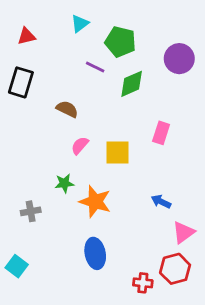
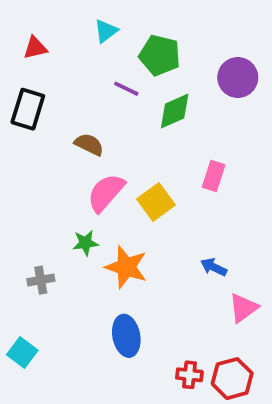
pink semicircle: (80, 145) -> (106, 193), size x1.6
yellow square: (118, 152) -> (156, 202), turned -36
red hexagon: (175, 269) -> (232, 379), moved

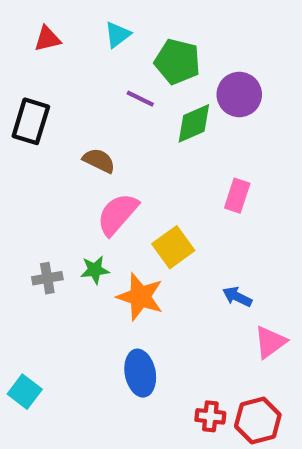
red triangle: (35, 48) -> (47, 39), moved
purple circle: (238, 78) -> (239, 95), moved
yellow square: (156, 202) -> (173, 247), moved
gray cross: (41, 280) -> (47, 278), moved

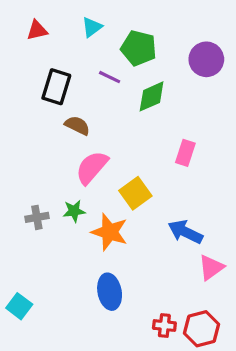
purple circle: (239, 95) -> (206, 59), moved
black rectangle: (31, 121) -> (56, 87), moved
blue arrow: (237, 297) -> (185, 232), size x1.5

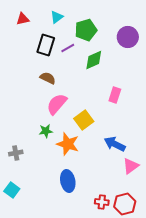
green pentagon: (139, 48) -> (86, 30), turned -30
purple line: (110, 77) -> (68, 48), turned -56
black rectangle: (56, 87) -> (46, 45), moved
gray cross: (37, 217) -> (16, 153), moved

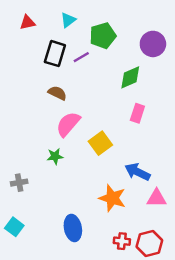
green diamond: (94, 60) -> (130, 77), moved
orange star: (68, 144) -> (112, 198), moved
pink triangle: (131, 166) -> (157, 198), turned 36
blue ellipse: (68, 181) -> (73, 228), moved

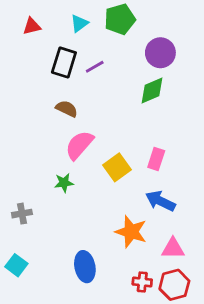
green pentagon: (103, 36) -> (120, 19), moved
purple circle: (153, 44) -> (160, 53), moved
pink rectangle: (137, 113) -> (156, 159), moved
pink triangle: (157, 198) -> (173, 248), moved

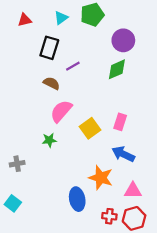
purple line: (95, 67) -> (73, 66), moved
blue ellipse: (85, 267) -> (77, 199), moved

